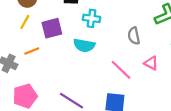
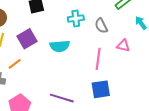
cyan cross: (91, 18) -> (76, 19), moved
pink line: (121, 70) -> (98, 59), turned 70

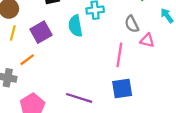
gray semicircle: (101, 26) -> (132, 24), moved
cyan semicircle: (60, 46) -> (75, 26), moved, turned 84

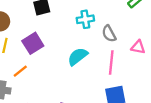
gray semicircle: (132, 24) -> (109, 34), moved
cyan semicircle: (75, 26) -> (78, 57), moved, turned 65

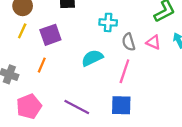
pink triangle: (138, 47) -> (154, 42), moved
orange line: (20, 71) -> (42, 65), moved, turned -40

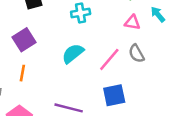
gray semicircle: (129, 42) -> (136, 54), moved
pink line: (124, 71) -> (109, 59), turned 35

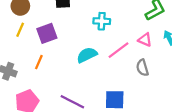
pink line: (109, 59) -> (118, 50), moved

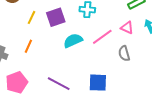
yellow line: (20, 30) -> (32, 17), moved
purple square: (47, 33) -> (56, 17), moved

